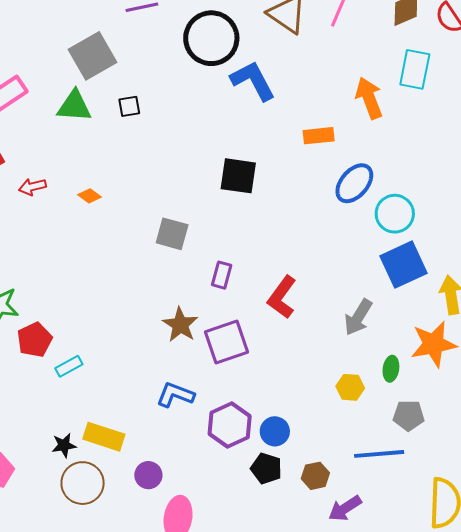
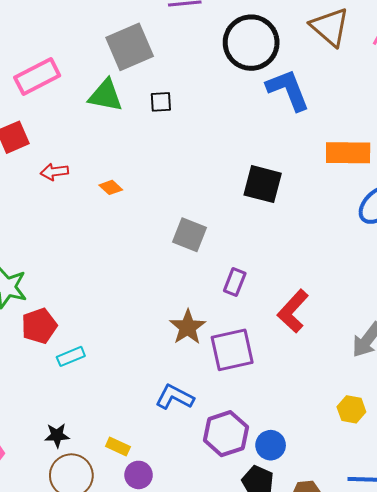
orange rectangle: (319, 136) -> (348, 153), size x1.4
yellow rectangle: (104, 437) -> (118, 446), moved, size x0.6

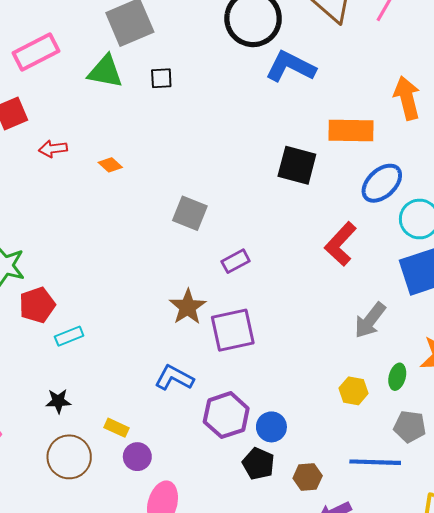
blue L-shape: (288, 90) -> (290, 67), turned -42
black square: (263, 184) -> (297, 165), moved
purple rectangle: (235, 282) -> (236, 261), turned 40
red L-shape: (293, 311) -> (341, 244), moved
black star: (57, 435) -> (58, 401), moved

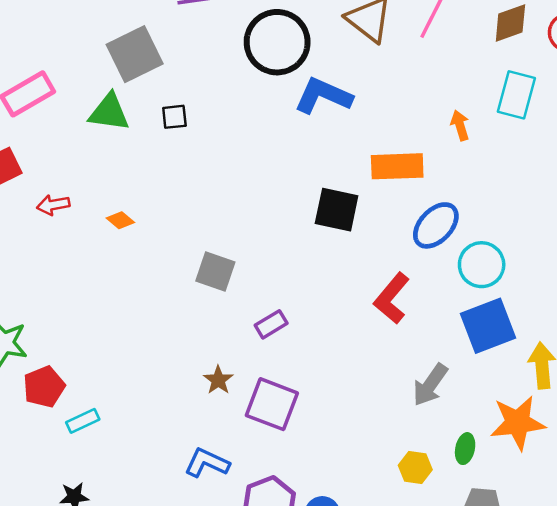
orange arrow: (407, 98) -> (460, 125), size x0.6
brown star: (188, 307) -> (218, 380), size x0.7
purple square: (233, 330) -> (272, 404), turned 36

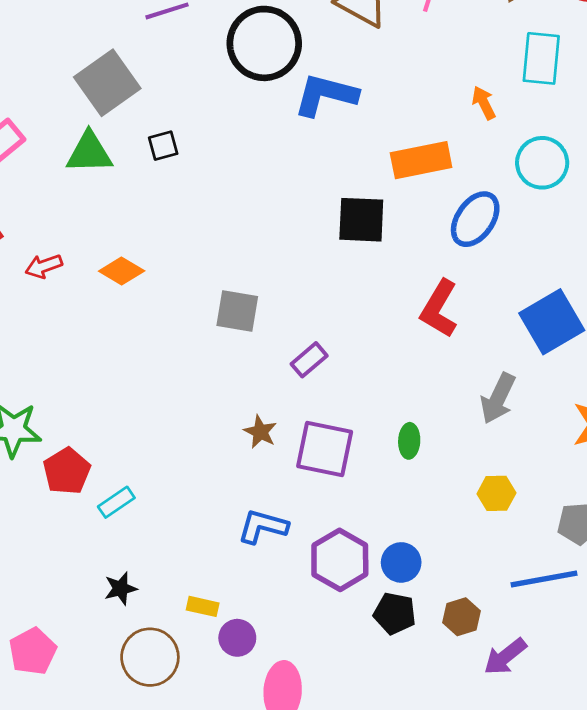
orange diamond: (120, 220) -> (122, 271), size x1.4
cyan circle: (482, 265) -> (542, 163), moved
green ellipse: (465, 449) -> (409, 441), moved

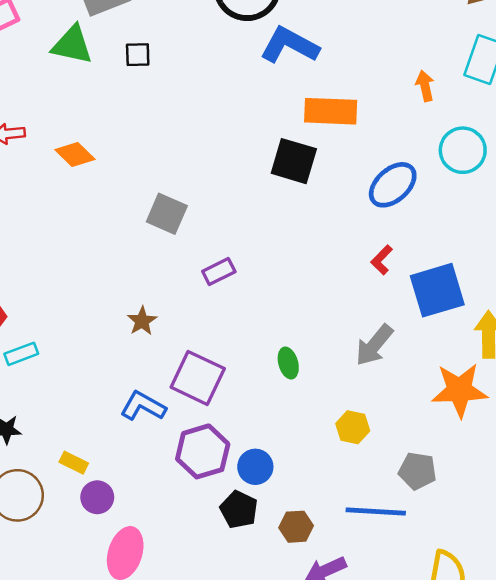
orange rectangle: (421, 160) -> (331, 111), moved
red L-shape: (439, 309) -> (382, 260), moved, size x0.6
brown star: (260, 432) -> (142, 321), moved
green ellipse: (409, 441) -> (288, 363), turned -32
purple square: (325, 449) -> (198, 378), moved

